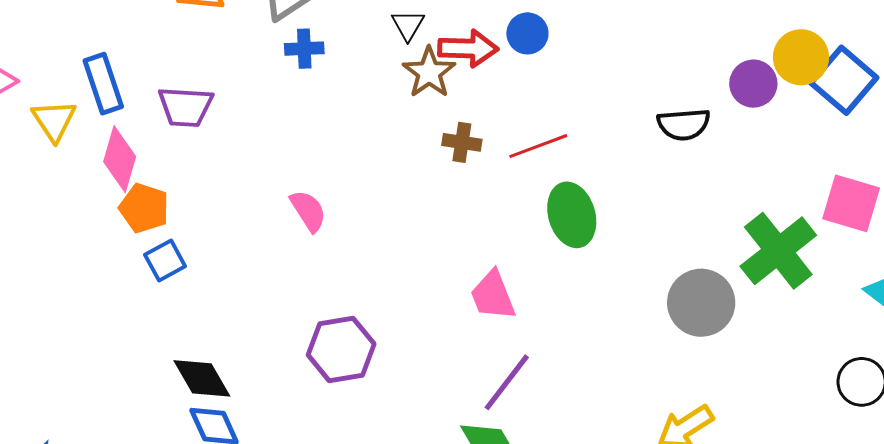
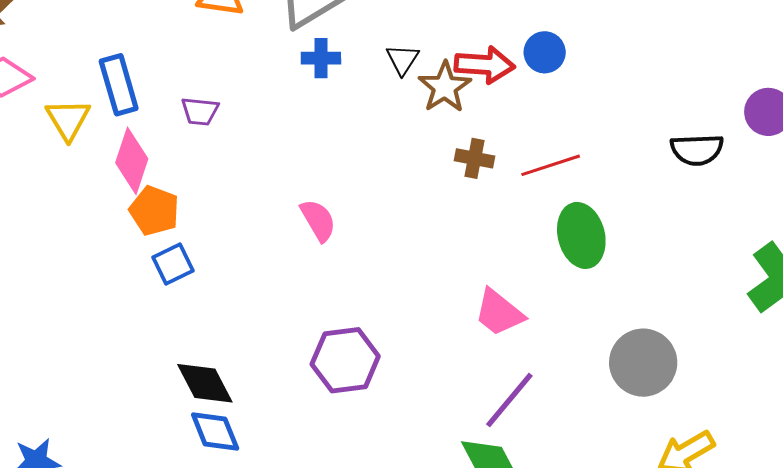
black triangle: (408, 25) -> (403, 59), moved
purple trapezoid: (186, 107) -> (200, 111), size x0.7
pink trapezoid: (493, 295) -> (499, 313), turned -32
gray circle: (701, 303) -> (643, 363), moved

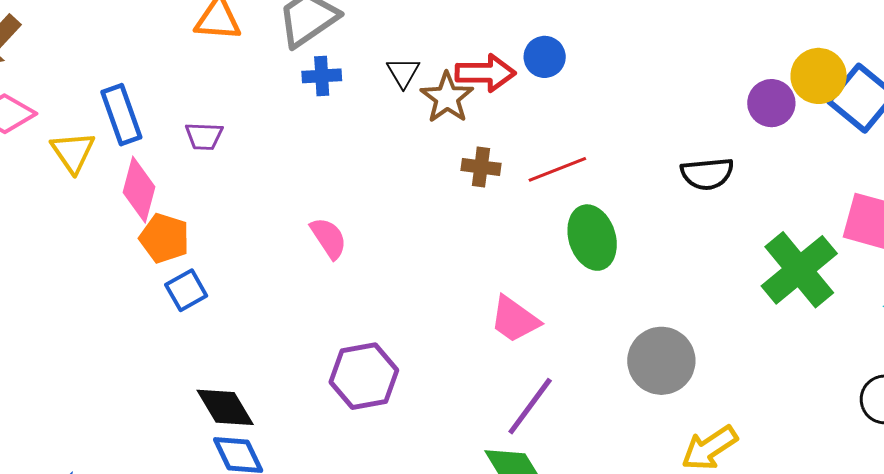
black semicircle: (697, 150) -> (707, 174), moved

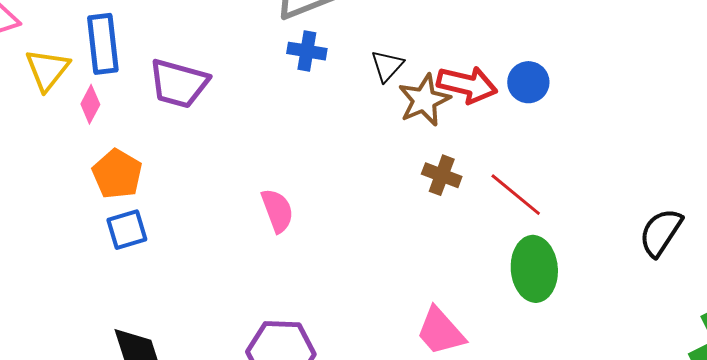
purple trapezoid: (204, 136) -> (179, 83), size x1.6
red line: (557, 169) -> (516, 195), turned 48
black semicircle: (707, 174) -> (661, 232), turned 116
pink diamond: (139, 190) -> (90, 104), moved, size x0.6

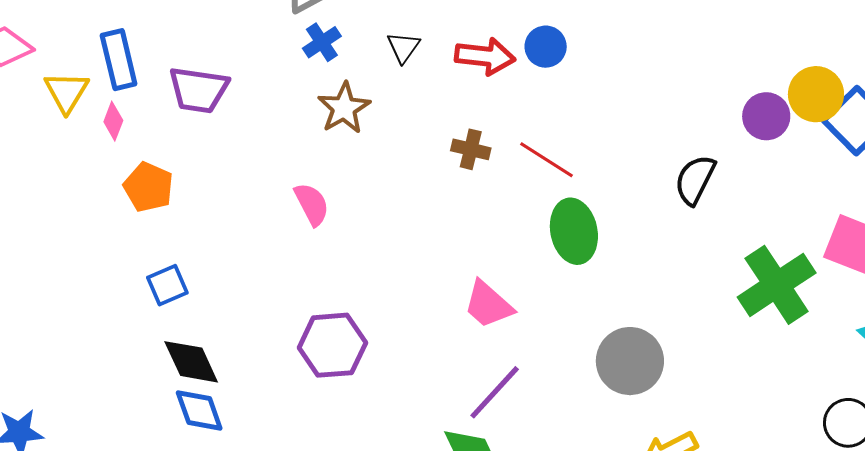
blue cross: (307, 51) -> (322, 42), turned -36
brown star: (424, 100) -> (344, 108), moved
blue square: (127, 230) -> (167, 285), moved

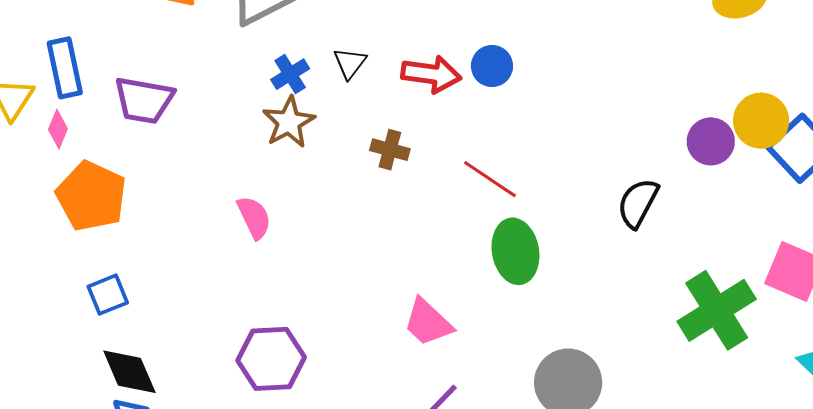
blue cross: (322, 42) -> (290, 74), moved
brown cross: (471, 149) -> (390, 150), moved
orange pentagon: (148, 187) -> (91, 196), size x1.4

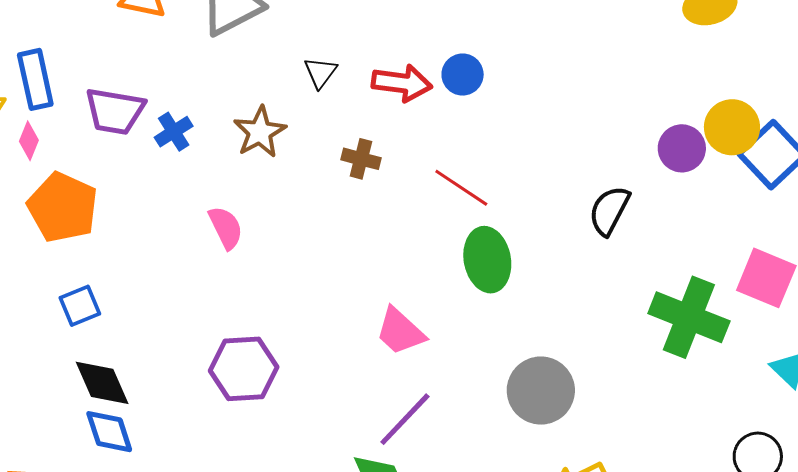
blue cross: (290, 74) -> (174, 132), moved
green cross: (717, 310) -> (689, 317), turned -36

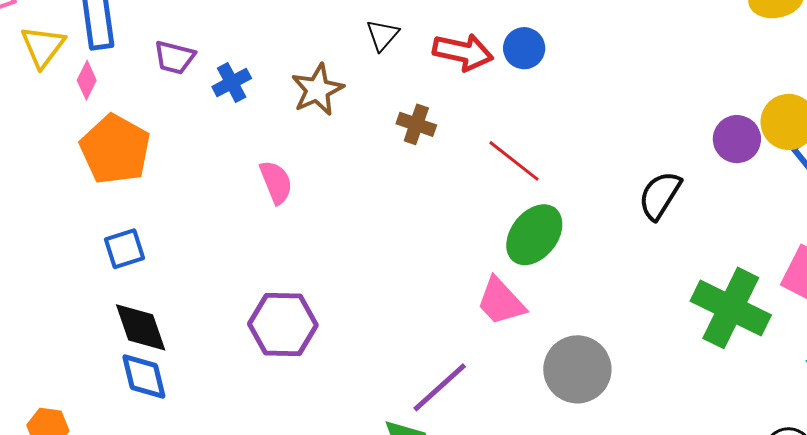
purple trapezoid: (115, 111) -> (175, 57), size x0.7
green ellipse: (487, 260) -> (534, 235), turned 44
pink trapezoid: (400, 331) -> (501, 302), moved

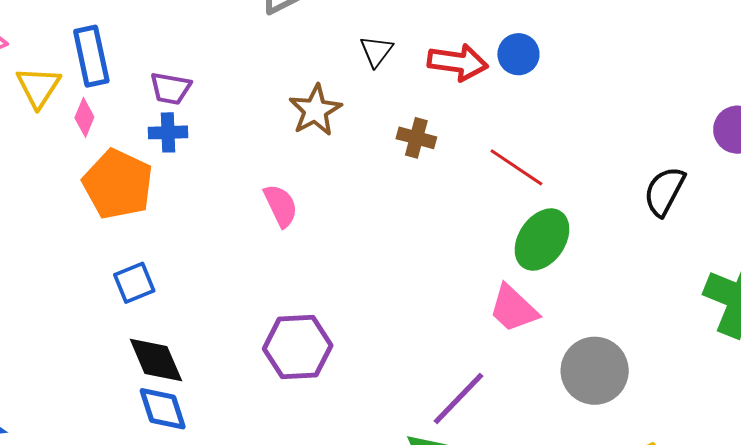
blue cross: (232, 83) -> (168, 132), moved, turned 30

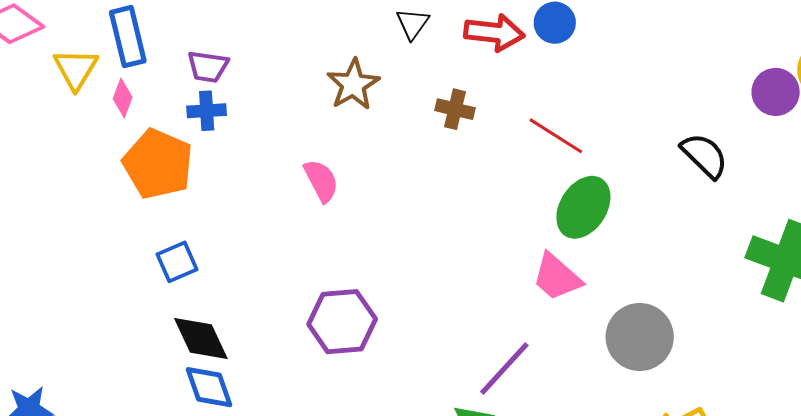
black semicircle: (664, 191) -> (704, 156), turned 108

